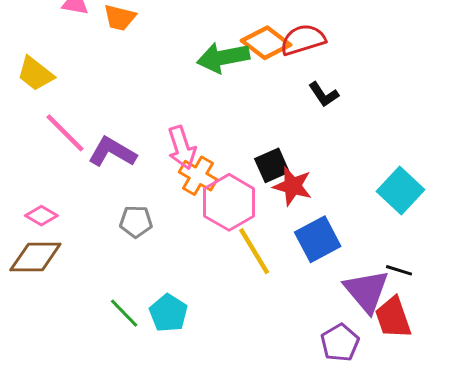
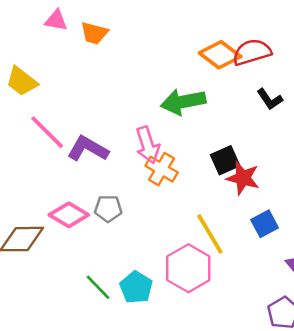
green arrow: (223, 57) -> (183, 102), moved
pink hexagon: (229, 202) -> (188, 268), moved
pink diamond: (41, 216) -> (69, 215), moved, size x1.4
blue square: (318, 239) -> (265, 224), size x0.7

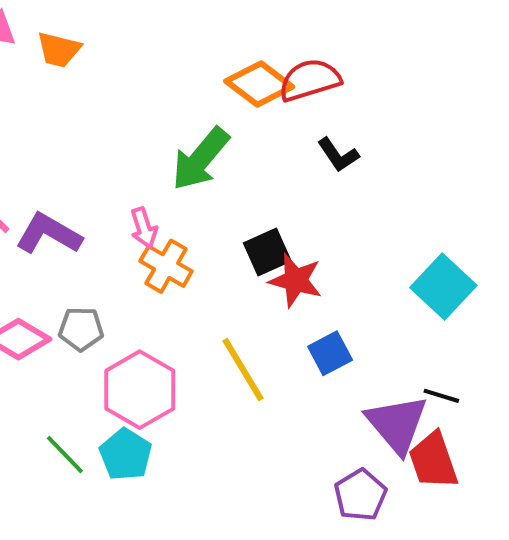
green arrow: (183, 102) -> (200, 159), turned -39
pink arrow: (148, 145) -> (144, 228), size x0.7
pink hexagon: (188, 268) -> (140, 390), moved

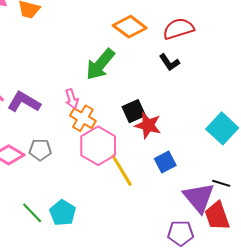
red semicircle: (310, 80) -> (178, 29), moved
pink hexagon: (140, 390) -> (98, 146), moved
purple pentagon: (360, 495) -> (181, 233), turned 30

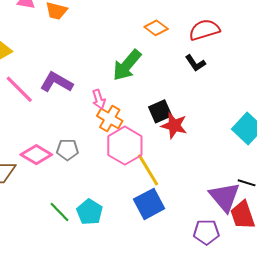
orange diamond: (130, 27) -> (156, 28), size x0.7
purple L-shape: (24, 102) -> (56, 82), moved
blue square: (165, 162) -> (149, 204), moved, size x1.4

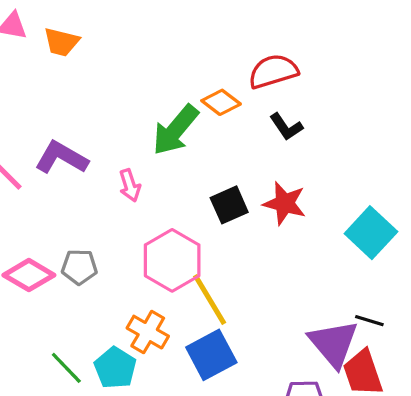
orange diamond: (156, 28) -> (221, 102), moved
red semicircle: (204, 30) -> (273, 71), moved
orange cross: (110, 118) -> (148, 332), moved
red star: (174, 125) -> (285, 203), moved

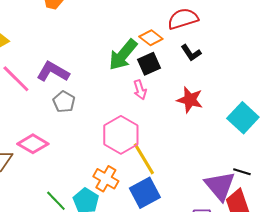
pink arrow: (130, 185) -> (140, 90), moved
black square: (229, 205) -> (149, 64), moved
gray pentagon: (79, 267) -> (64, 102), moved, turned 30

